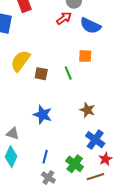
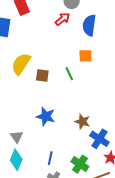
blue semicircle: (90, 26) -> (89, 25), turned 75
brown star: (87, 110) -> (82, 122), moved
gray triangle: (13, 133) -> (17, 137), turned 40

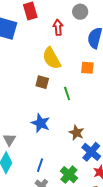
red arrow: (62, 19) -> (58, 27), moved, turned -63
yellow semicircle: (21, 64) -> (52, 58), moved, turned -70
green line: (69, 74) -> (67, 94), moved

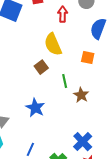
brown square: (42, 82) -> (41, 67), turned 32
brown star: (76, 133) -> (81, 95), moved

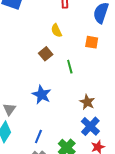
yellow semicircle: (53, 44) -> (56, 31), size x0.6
brown star: (81, 95) -> (87, 102), moved

